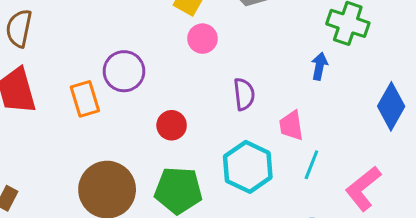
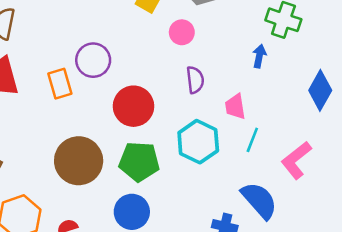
pink circle: (202, 39) -> (182, 32), moved
red circle: (172, 125) -> (133, 106), size x1.6

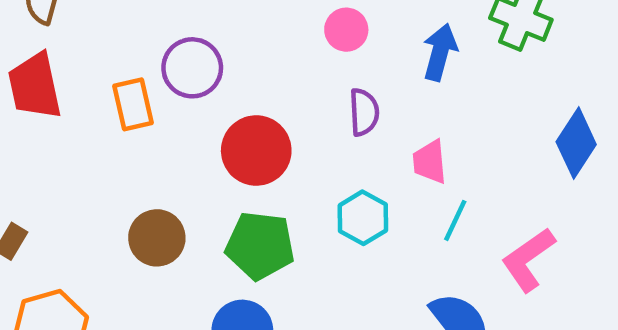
blue arrow: (259, 56) -> (440, 52), moved, size x1.4
cyan hexagon: (198, 142) -> (363, 218), size x0.7
brown circle: (79, 161) -> (157, 238), size x0.7

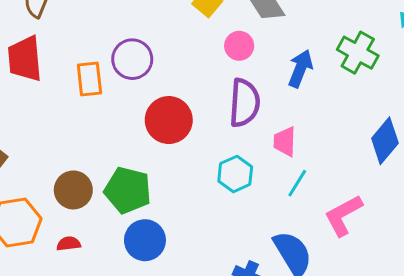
purple semicircle: (364, 112) -> (244, 103), size x1.5
brown circle: (157, 238) -> (73, 190), moved
green pentagon: (260, 245) -> (128, 190), moved

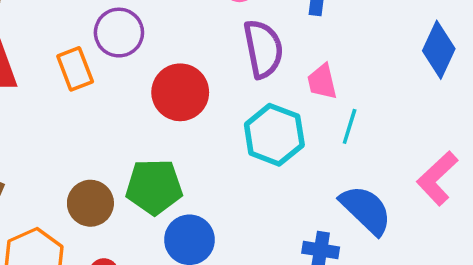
cyan hexagon: (235, 174) -> (274, 135), size x1.4
pink L-shape: (343, 215) -> (437, 178), moved

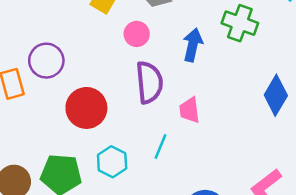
cyan line: (350, 126) -> (160, 146), moved
cyan hexagon: (274, 135) -> (112, 162), moved, size x0.7

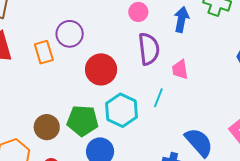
cyan hexagon: (112, 162) -> (122, 110), size x1.4

